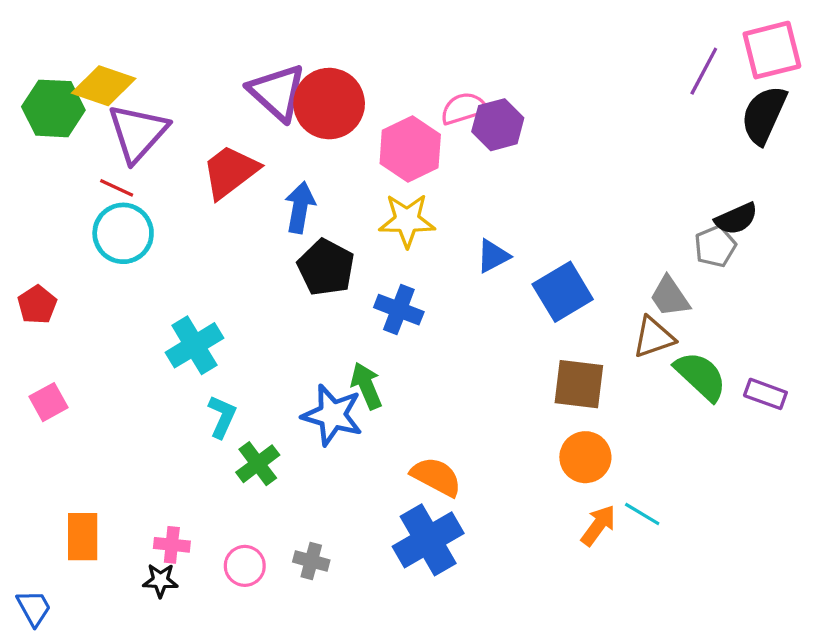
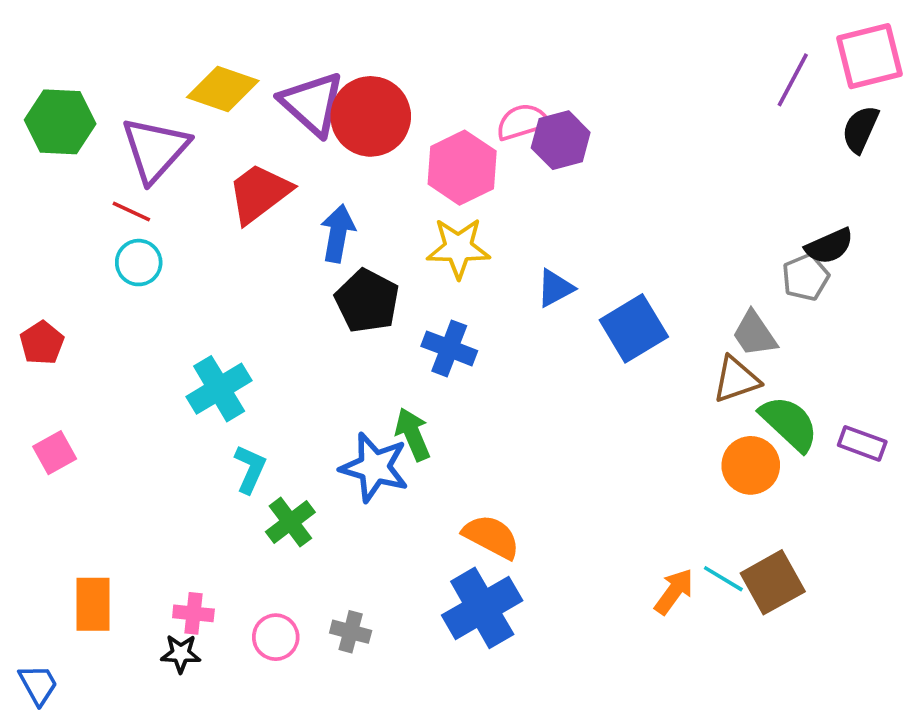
yellow diamond: (104, 86) -> (223, 89), moved
black semicircle: (764, 115) -> (860, 129), size x0.7
cyan circle: (123, 233) -> (139, 263), size x0.7
brown square: (579, 384) -> (773, 582), moved, turned -36
orange circle: (585, 457) -> (751, 465), moved

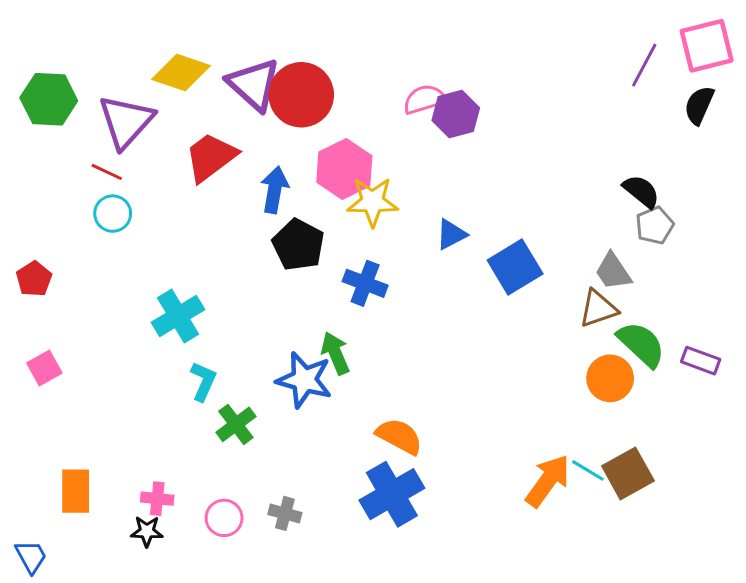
pink hexagon: (462, 168) -> (344, 169), moved
black semicircle: (829, 246) -> (641, 191), moved, turned -117
orange arrow: (674, 591) -> (548, 481), size x1.4

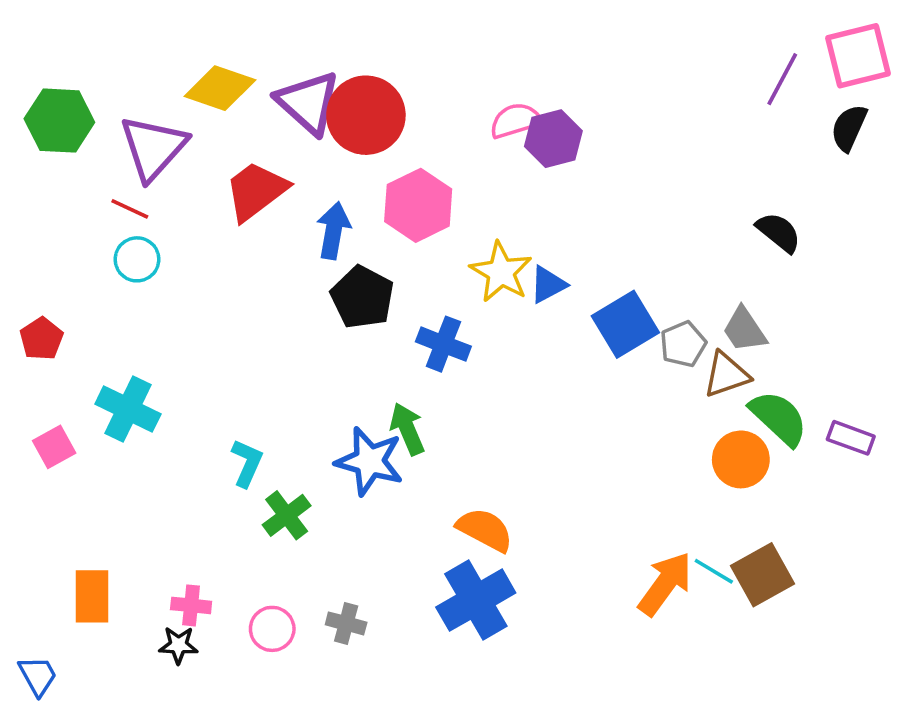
yellow star: (373, 202) -> (501, 272), moved, turned 30
gray pentagon: (655, 225) -> (683, 344), moved
cyan cross: (178, 316) -> (128, 409), moved, turned -33

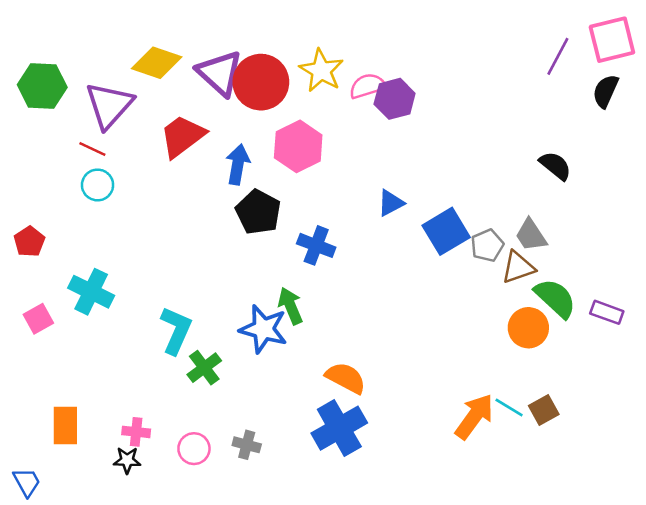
yellow star: (501, 272) -> (321, 71), moved
cyan L-shape: (247, 463) -> (176, 330), size x1.4
brown square: (762, 575) -> (544, 410), size x0.7

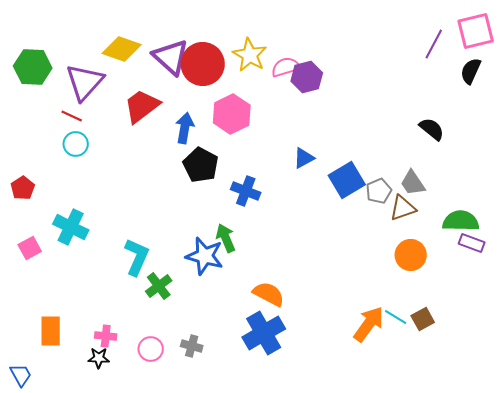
green semicircle: (555, 298) -> (461, 221), moved, turned -42

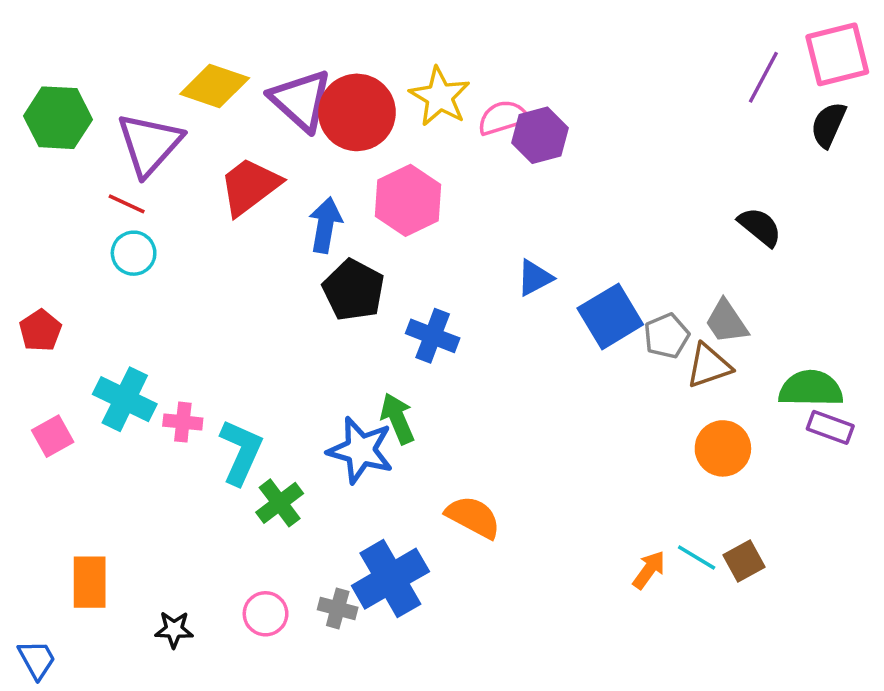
orange arrow: (369, 324) -> (649, 570), size x0.6
blue cross: (264, 333) -> (390, 579), moved
pink cross: (106, 336) -> (183, 422), moved

